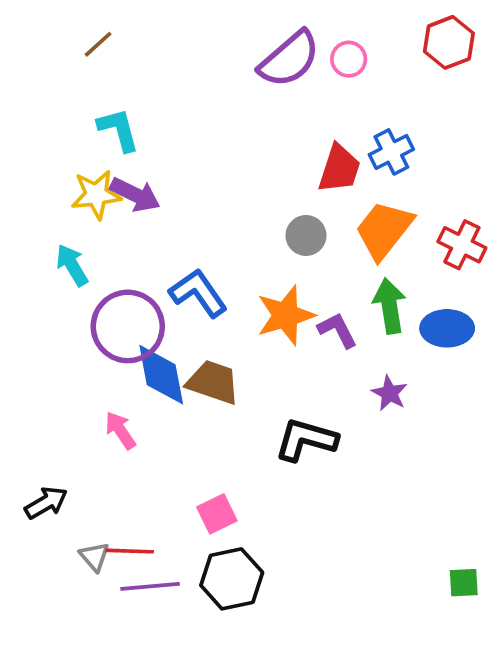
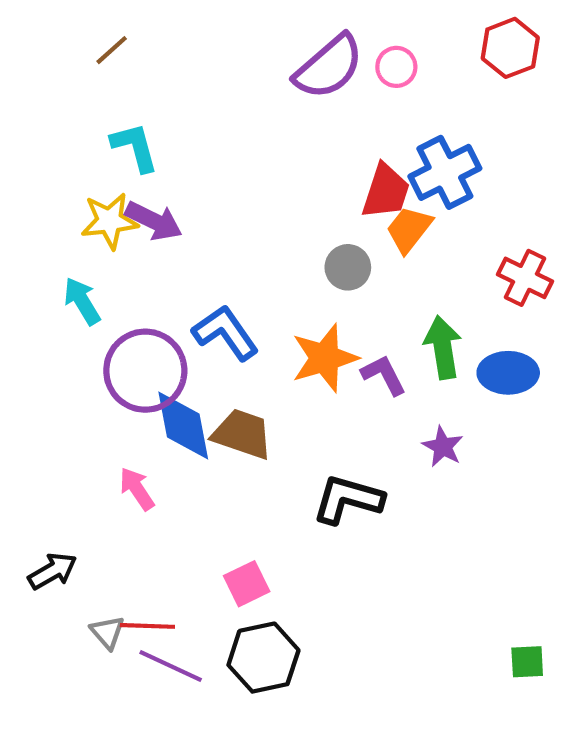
blue cross: (391, 152) -> (445, 172), size x1.4
orange trapezoid: (384, 230) -> (409, 229), moved, size x0.7
purple line: (150, 586) -> (171, 666), turned 30

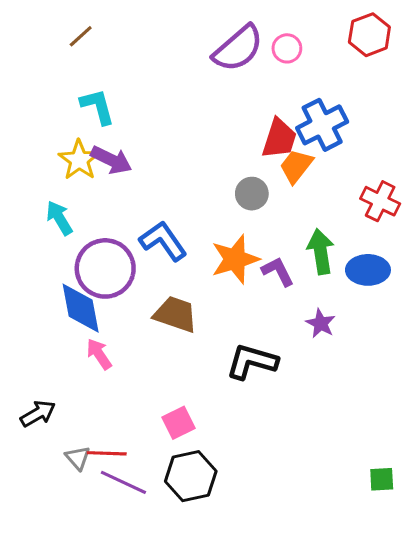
yellow star: (109, 221) -> (79, 160), turned -30
blue diamond: (183, 426) -> (81, 308), moved

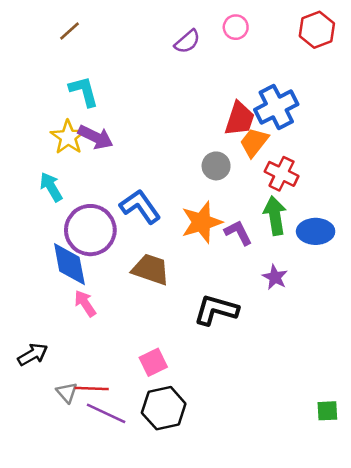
purple semicircle: (238, 48) -> (187, 42), moved, size x0.6
pink circle: (287, 48) -> (236, 27), moved
red cross: (380, 201) -> (282, 174), moved

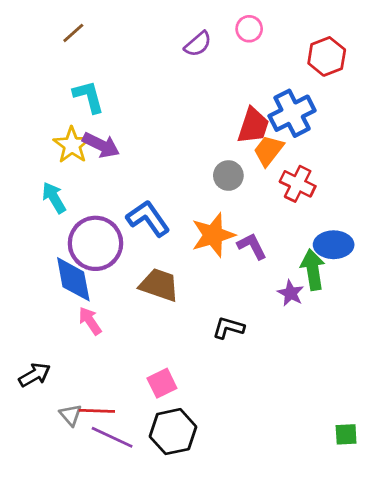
red hexagon: (317, 30) -> (327, 56), moved
green arrow: (275, 216) -> (313, 270), moved
black L-shape: (216, 310) -> (228, 328), size x0.7

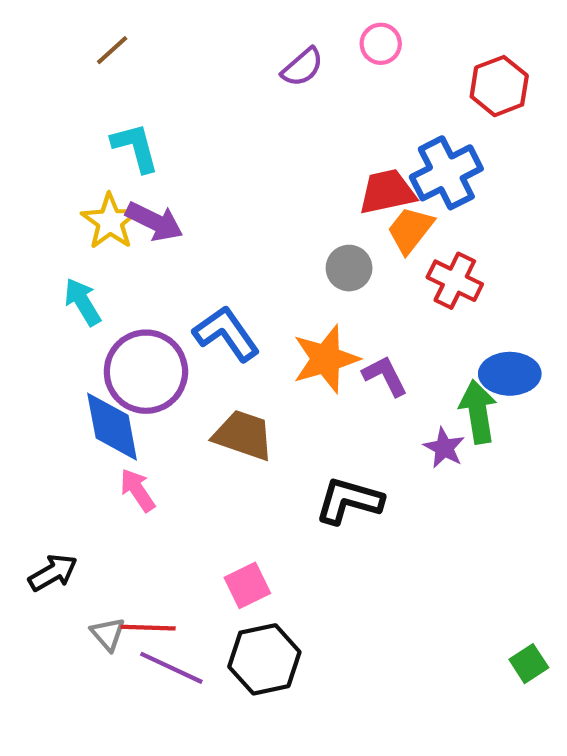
red trapezoid: (253, 126) -> (387, 192), turned -120
black L-shape: (228, 328) -> (349, 501), size x1.4
green square: (346, 434) -> (529, 664), turned -30

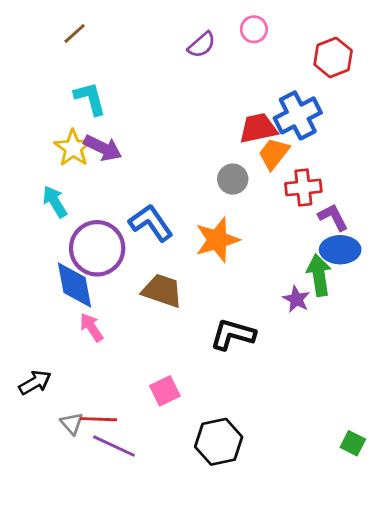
red cross: (455, 281) -> (303, 188), turned -32
purple L-shape: (385, 376) -> (333, 217), moved
black hexagon: (264, 659) -> (219, 442), moved
green square: (529, 664) -> (353, 443), turned -30

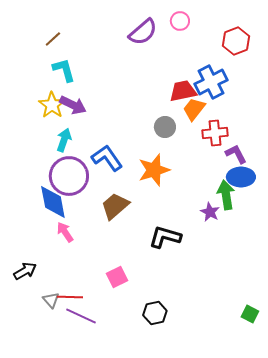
brown line: (75, 34) -> (53, 39), moved
purple semicircle: (202, 45) -> (143, 32), size x1.4
cyan arrow: (55, 202) -> (64, 140), moved, turned 50
brown trapezoid: (162, 291) -> (115, 206), turned -60
black hexagon: (219, 442) -> (155, 313), size x0.7

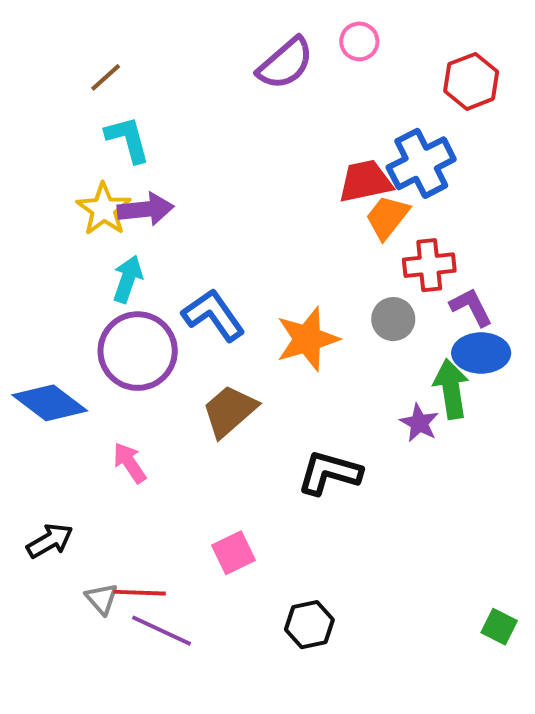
purple arrow: (73, 105) -> (146, 209), turned -32
gray circle: (165, 127) -> (393, 319), moved
blue diamond: (53, 202) -> (50, 403), moved, turned -42

